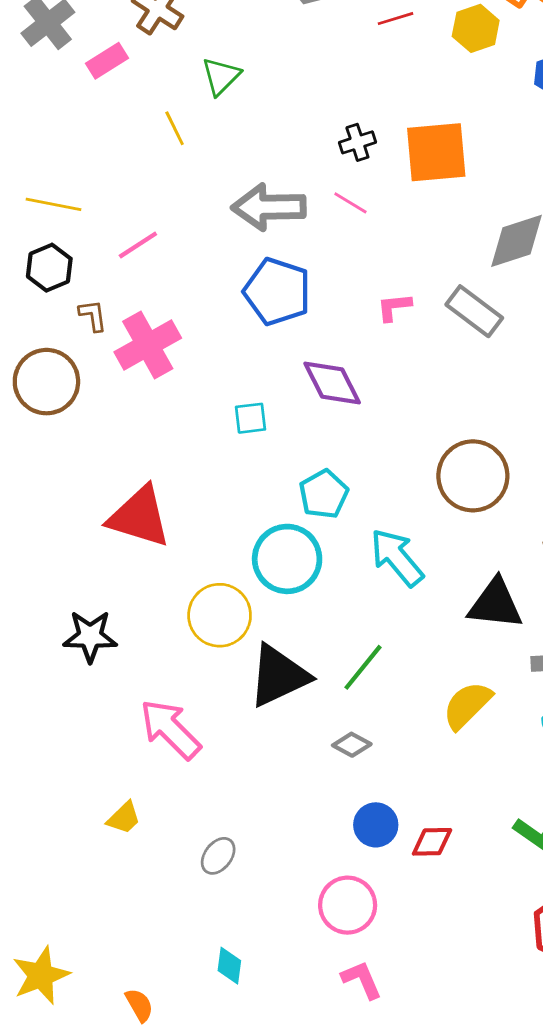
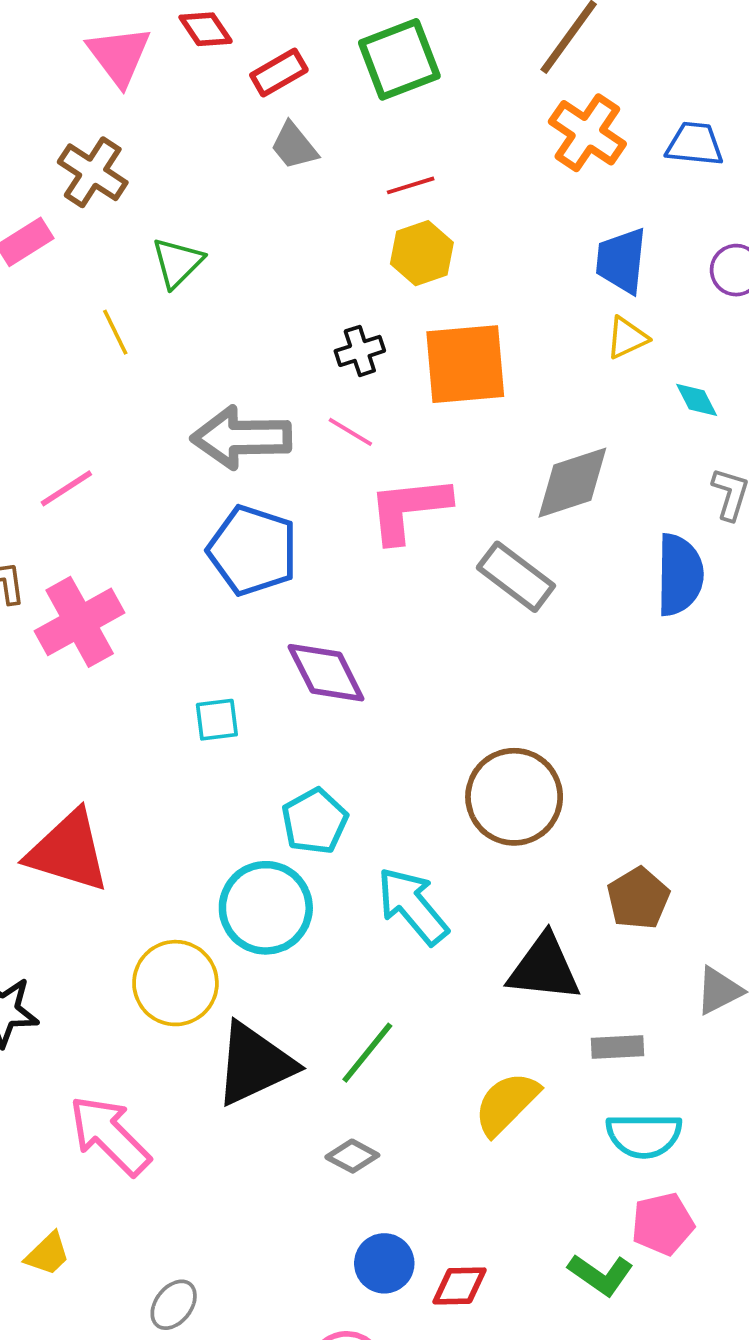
yellow hexagon: (476, 28) -> (422, 253), moved
pink L-shape: (394, 307) -> (409, 509), moved, size x1.8

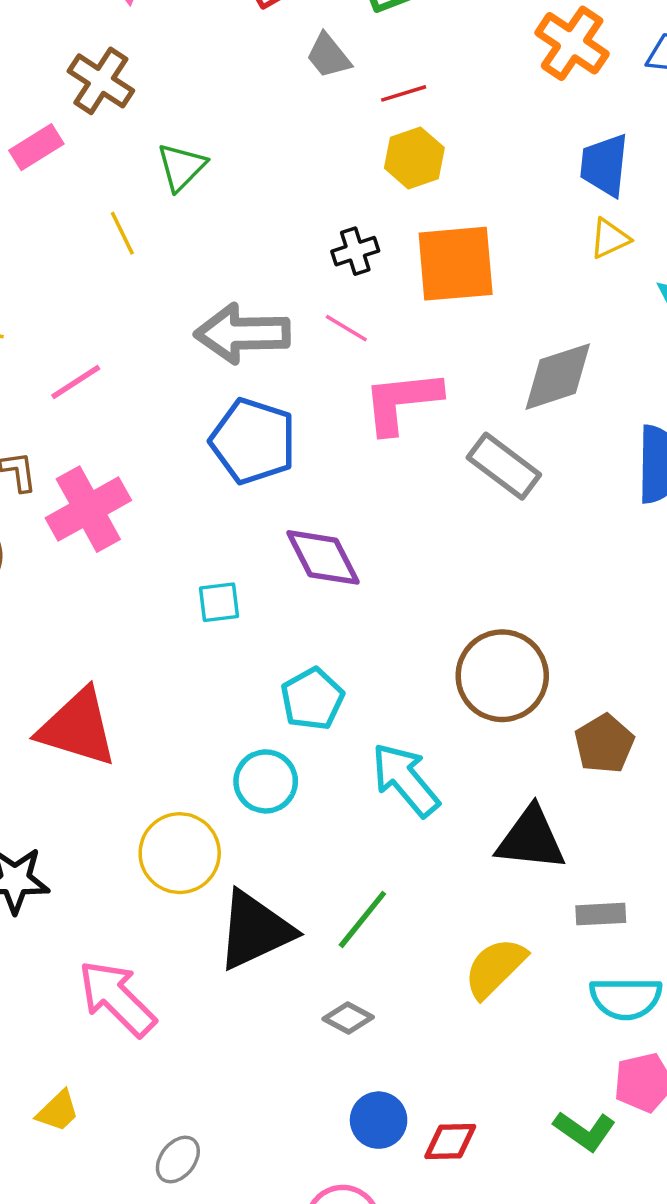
gray trapezoid: (294, 146) -> (328, 56), moved
brown pentagon: (638, 898) -> (604, 744), moved
cyan circle: (266, 908) -> (266, 781), size x0.7

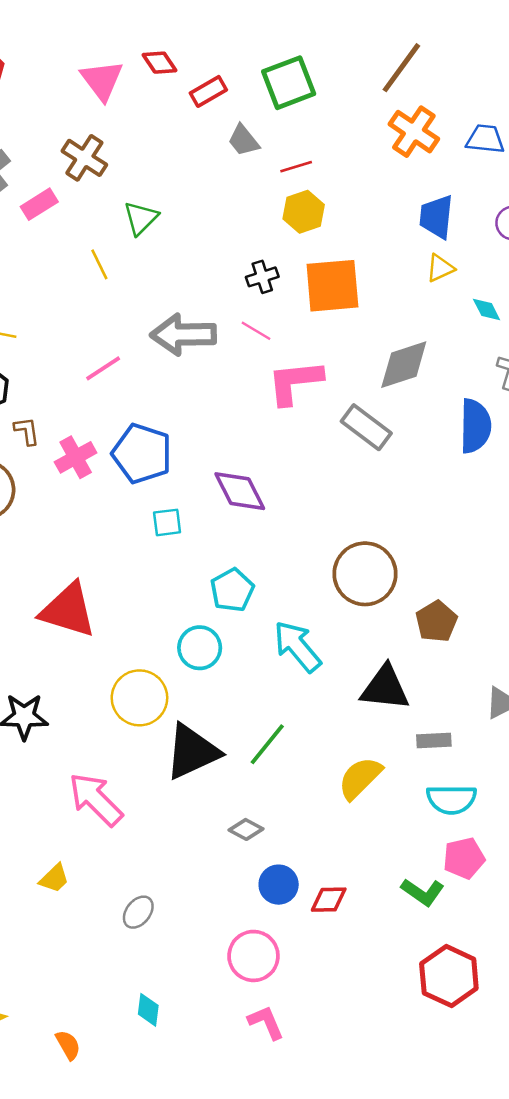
pink line: (76, 382) -> (103, 368), moved
blue pentagon: (253, 441) -> (142, 454), moved
pink cross: (88, 509) -> (76, 457), size x0.7
gray diamond: (348, 1018) -> (246, 829), moved

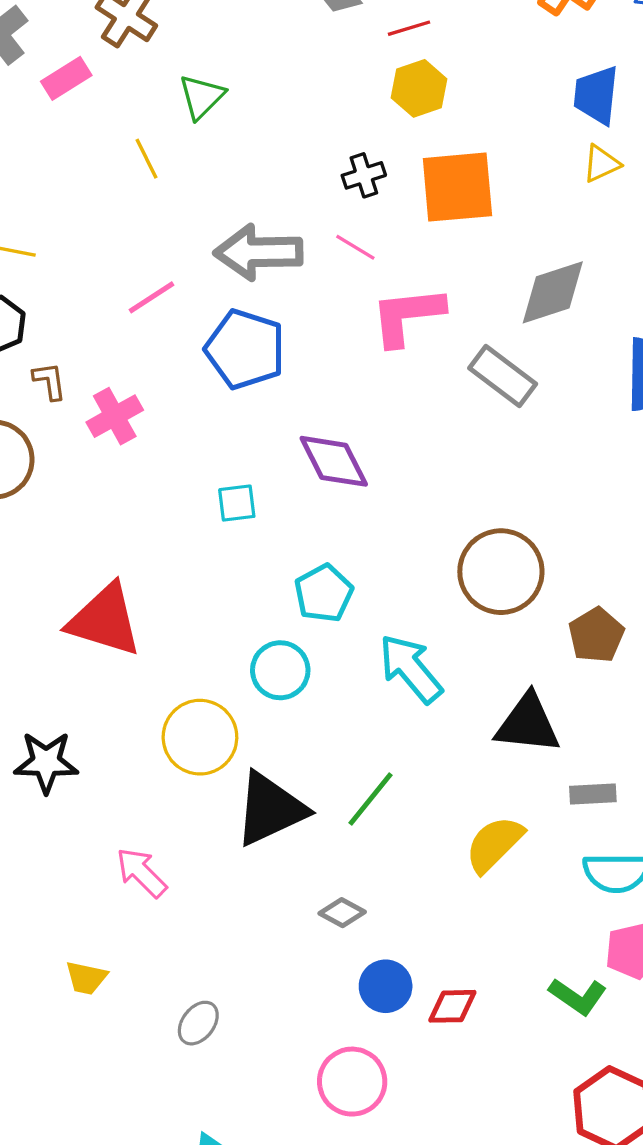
blue pentagon: (142, 454) -> (245, 349), moved
pink arrow: (96, 799) -> (141, 873), size x0.7
yellow trapezoid: (54, 878) -> (86, 978), turned 56

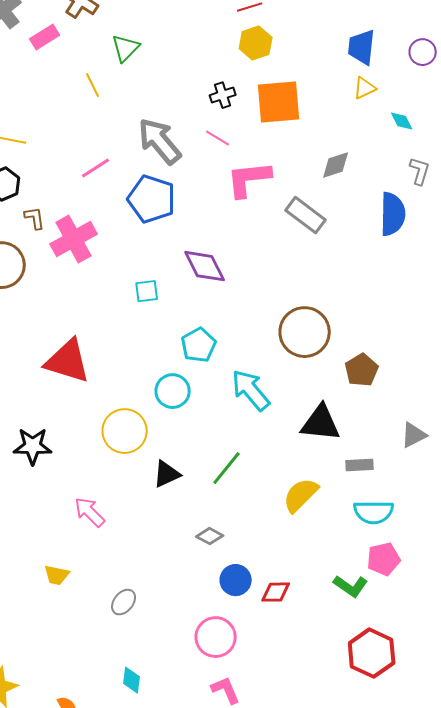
gray arrow: (258, 252) -> (160, 141), turned 51
gray diamond: (553, 292) -> (336, 165), size x0.7
pink cross: (115, 416) -> (74, 239), size x1.4
black triangle: (270, 809) -> (167, 474), size x0.6

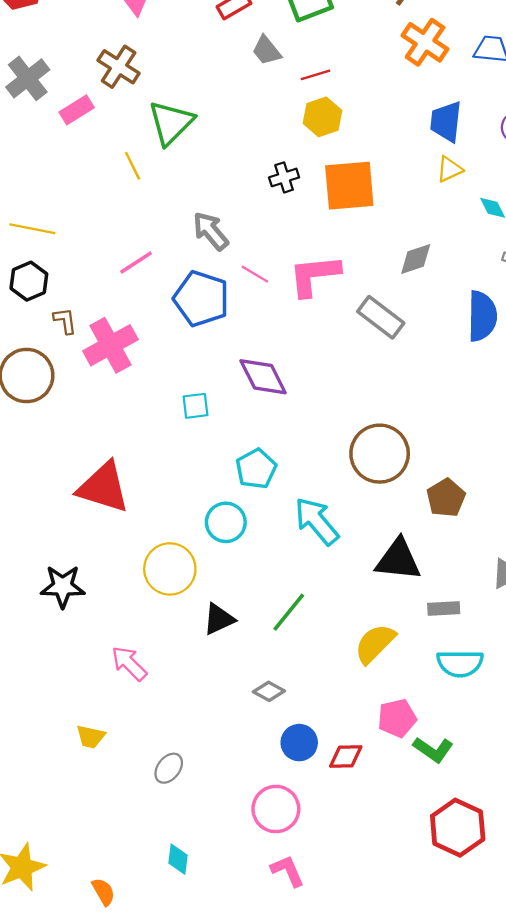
green triangle: (126, 48) -> (171, 123), size x1.4
pink line: (218, 138) -> (255, 274), moved
gray arrow: (160, 141) -> (211, 231), size x0.7
pink pentagon: (384, 559) -> (397, 718), moved

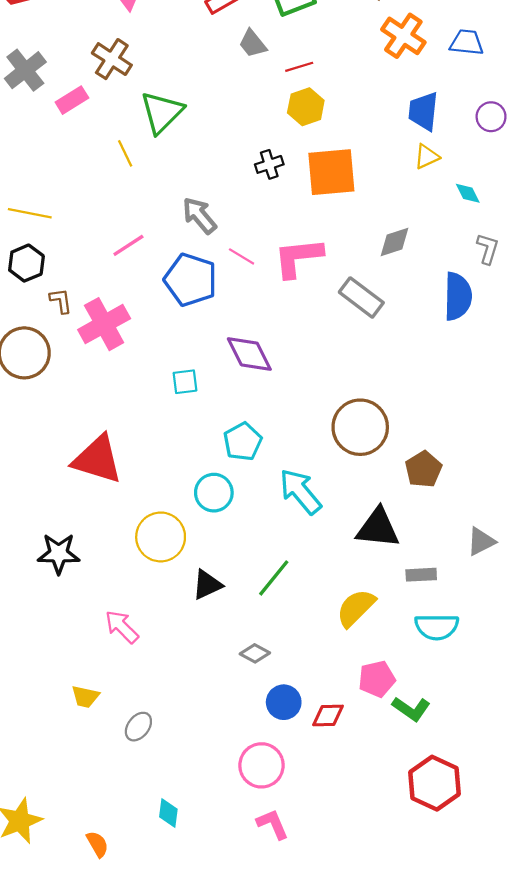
gray ellipse: (169, 768) -> (138, 727), moved

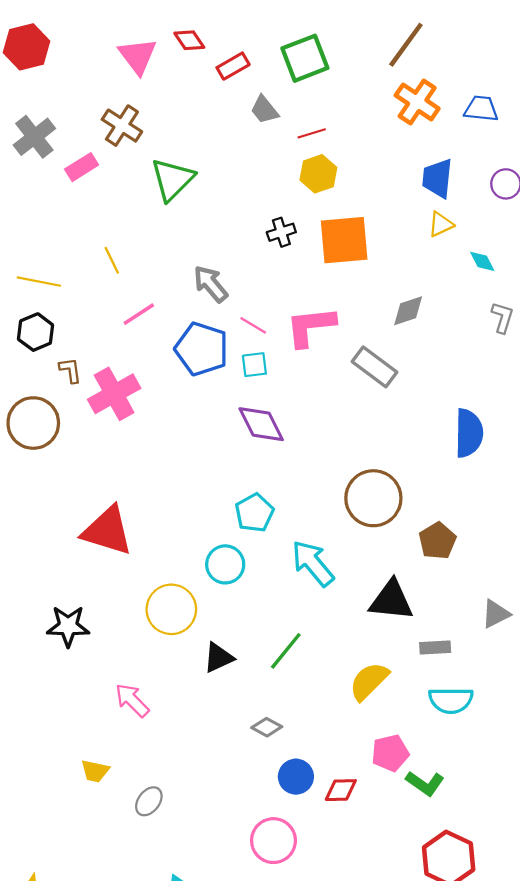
yellow line: (125, 153) -> (112, 260), moved
blue semicircle: (458, 296) -> (469, 433), moved
cyan square: (185, 382) -> (254, 365), moved

